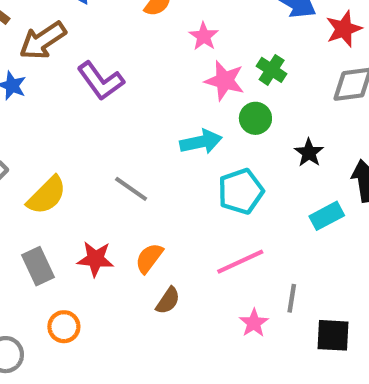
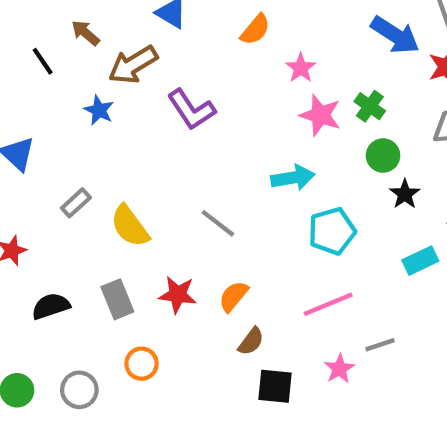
green circle: (255, 118) -> (383, 156), moved
yellow semicircle: (47, 195) -> (130, 226), turned 96
gray line: (292, 298) -> (380, 345), turned 60
black square: (333, 335) -> (275, 386), moved

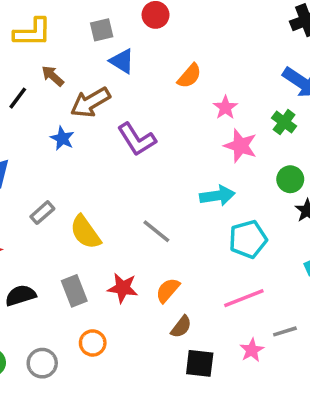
black line: (43, 61) -> (18, 98), turned 70
green cross: (370, 106) -> (284, 122), moved

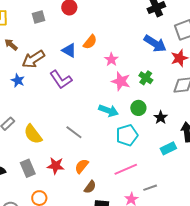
blue triangle: (122, 61) -> (69, 50), moved
green cross: (284, 122) -> (146, 78), moved
green circle: (290, 179) -> (138, 108), moved
cyan arrow: (217, 196) -> (108, 111), turned 30

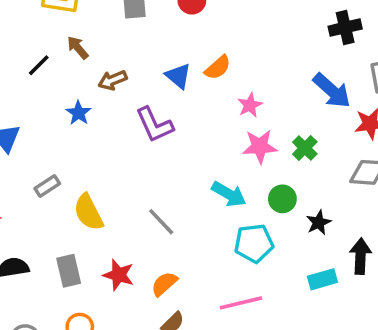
brown arrow: (33, 59) -> (113, 80), size x0.7
pink star: (121, 81) -> (260, 146), turned -30

